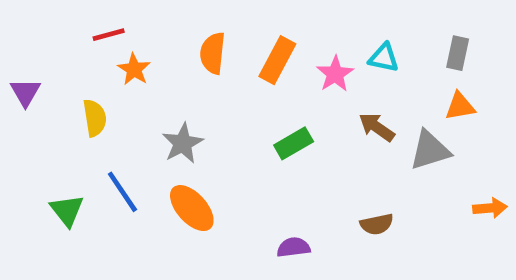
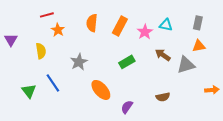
orange ellipse: (192, 208) -> (101, 90), moved
purple semicircle: (294, 247) -> (127, 107), turned -48

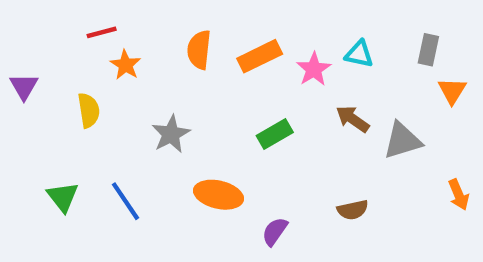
orange rectangle: (120, 26) -> (260, 56), turned 36
orange triangle: (199, 46) -> (452, 91), moved, turned -48
blue line: (53, 83) -> (125, 201), moved
orange ellipse: (101, 90) -> (219, 195), turned -35
orange arrow: (212, 90) -> (459, 195), turned 72

